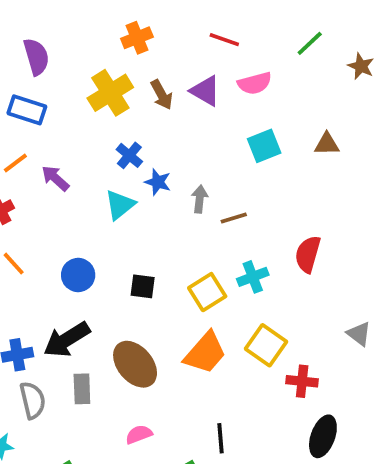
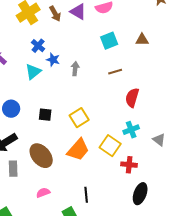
brown line: (234, 218) -> (115, 72), moved
cyan cross: (253, 277) -> (131, 130), moved

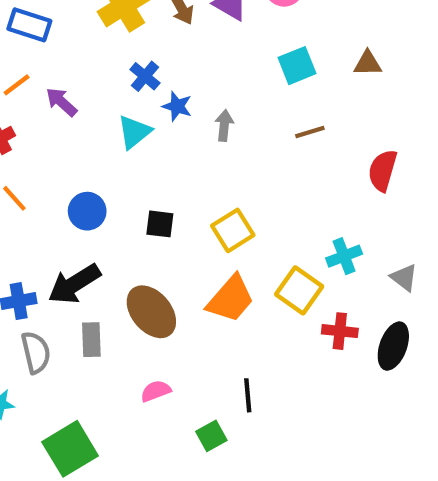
red semicircle: (132, 98) -> (383, 170), moved
black ellipse: (140, 194) -> (393, 346), moved

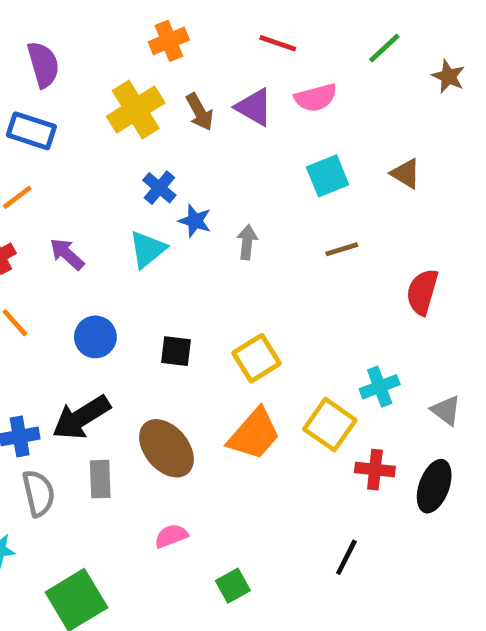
brown triangle: (368, 63) -> (406, 173), turned 32
purple arrow: (61, 102) -> (67, 254), moved
black line: (248, 395) -> (346, 557), moved, turned 32

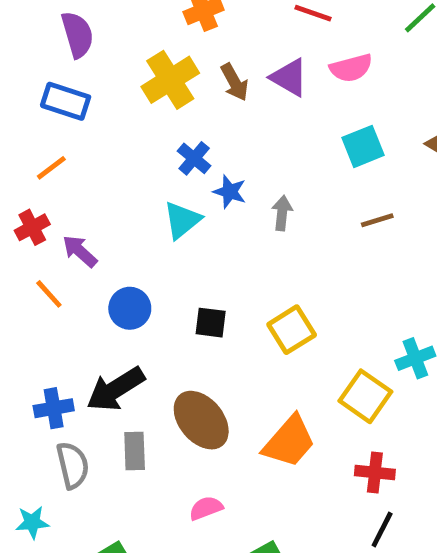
purple arrow: (67, 254) -> (80, 251), moved
orange trapezoid: (254, 434) -> (289, 441), moved
red cross: (375, 470) -> (375, 472), moved

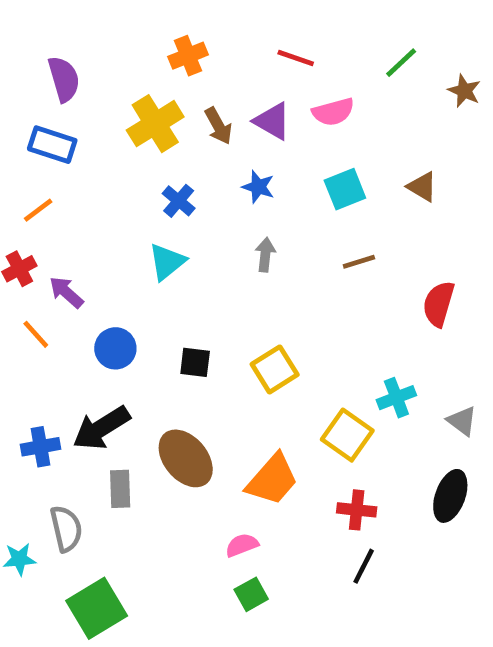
blue star: (230, 192) -> (258, 187), moved
gray semicircle: (73, 465) -> (66, 529), moved
pink semicircle: (206, 508) -> (242, 545), moved

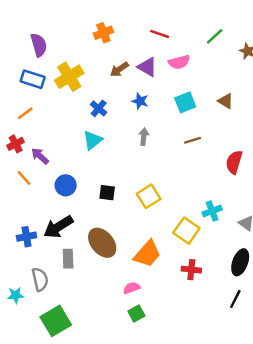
yellow cross: (155, 124) -> (69, 77), moved
brown arrow: (218, 126) -> (119, 69), turned 84
black line: (364, 566) -> (235, 299), moved

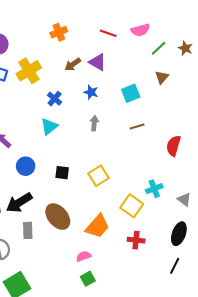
green line: (215, 36) -> (159, 48), moved
pink semicircle: (179, 62) -> (140, 30), moved
brown triangle: (226, 101) -> (162, 77), moved, turned 40

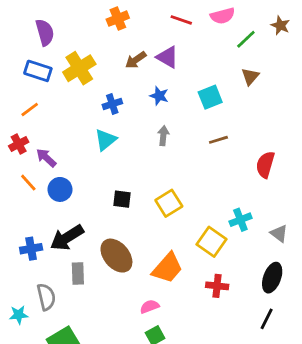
brown star: (185, 48) -> (280, 25), moved
blue cross: (55, 99) -> (112, 104), turned 32
blue circle: (26, 166) -> (60, 189), moved

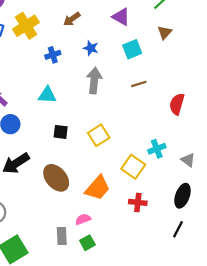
purple triangle: (167, 57) -> (121, 17), moved
gray arrow: (163, 136) -> (94, 81), size x1.6
cyan triangle: (105, 140) -> (47, 95), moved, turned 42
gray rectangle: (78, 273) -> (62, 236), moved

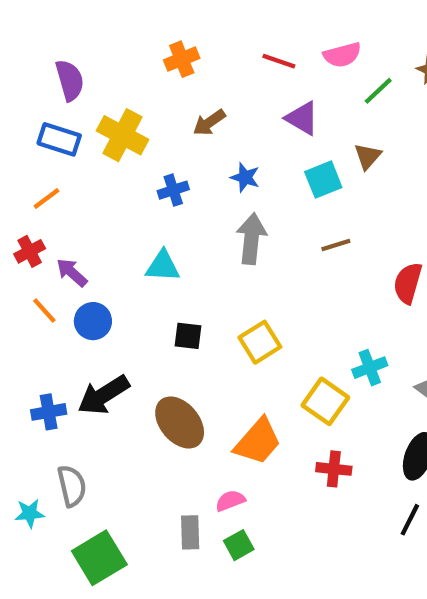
yellow cross: (26, 26) -> (123, 135), turned -30
brown triangle: (165, 32) -> (368, 156), moved

